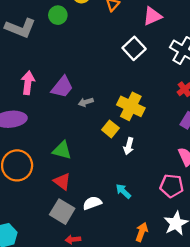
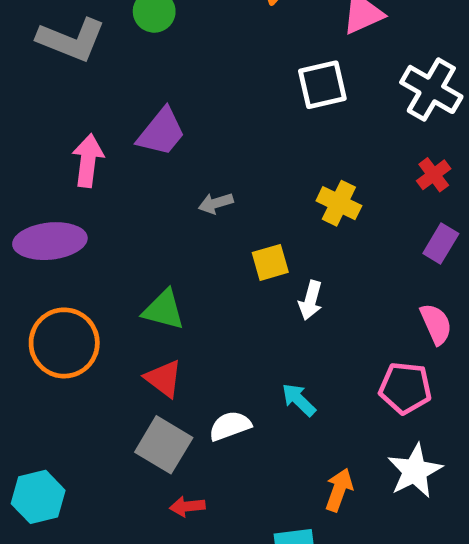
white square: (134, 48) -> (322, 85), turned 30
purple trapezoid: (62, 87) -> (161, 132), moved
yellow cross: (131, 106) -> (339, 203), moved, size x0.7
yellow square: (110, 129) -> (270, 262), turned 35

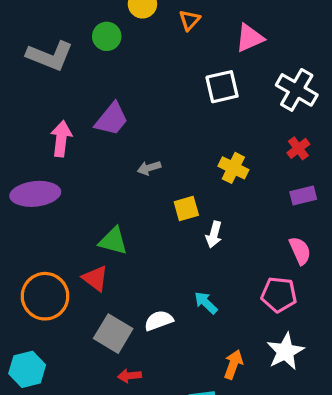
purple rectangle: (441, 243) -> (303, 196), turned 45
orange circle: (64, 343) -> (45, 296), moved
red triangle: (164, 378) -> (95, 278), moved

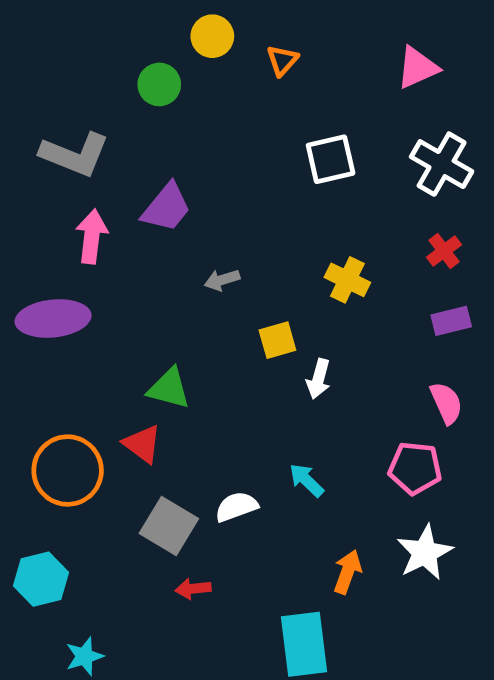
pink triangle: (250, 38) -> (417, 68), moved
gray L-shape: (50, 56) -> (75, 154), moved

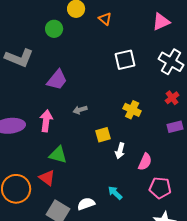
orange triangle: (282, 60) -> (105, 19), turned -32
pink arrow: (92, 236) -> (46, 121), moved
pink semicircle: (446, 403) -> (145, 162), moved, turned 48

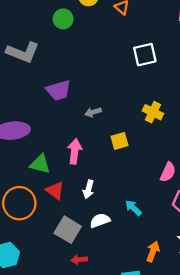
purple trapezoid: (57, 80) -> (58, 90), moved, turned 35
pink arrow: (46, 121) -> (75, 151), moved
white arrow: (120, 151) -> (88, 189), moved
green triangle: (58, 155) -> (40, 164), moved

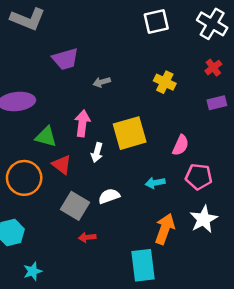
yellow square: (120, 141) -> (130, 133), moved, size x1.8
white arrow: (88, 189) -> (97, 152), moved
cyan arrow: (133, 208) -> (155, 183), moved, turned -54
orange arrow: (153, 252) -> (165, 229), size x1.4

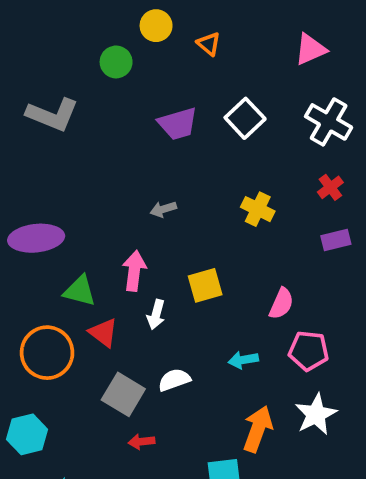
white square: (156, 21) -> (245, 118), turned -30
purple trapezoid: (65, 59) -> (178, 124), moved
yellow square: (130, 133) -> (205, 285), size x0.7

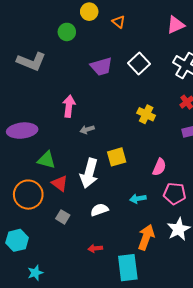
gray arrow: (163, 209) -> (87, 130), moved
pink arrow: (134, 271) -> (69, 106), moved
white arrow: (156, 314) -> (89, 173), size x1.8
gray square: (123, 394) -> (63, 217), moved, size x0.6
red arrow: (141, 442) -> (95, 248), moved

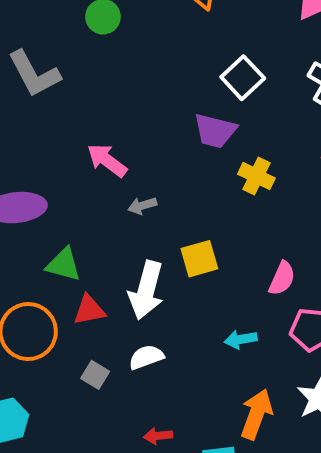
gray L-shape: (31, 61) -> (34, 74), turned 40
purple trapezoid: (101, 67) -> (215, 131), moved, turned 30
pink arrow: (69, 106) -> (107, 160), turned -60
red triangle: (60, 183) -> (89, 310), turned -48
white semicircle: (99, 210) -> (146, 357), moved

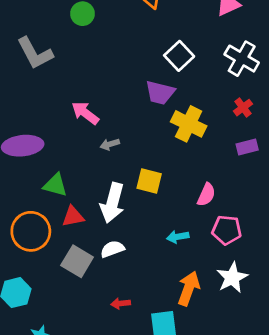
yellow cross: (256, 176) -> (189, 124), size x1.4
yellow square: (199, 259) -> (149, 181), turned 30
gray square: (95, 375) -> (77, 261), size x1.6

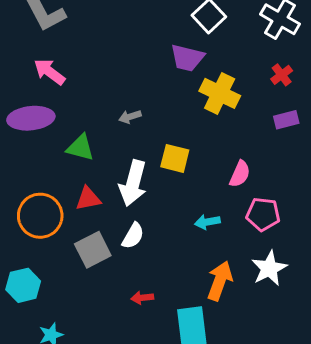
pink arrow: (85, 113) -> (49, 72), moved
green triangle: (55, 185) -> (80, 148), moved
white semicircle: (112, 249) -> (133, 236), turned 140
gray square: (77, 261) -> (93, 250), turned 32

